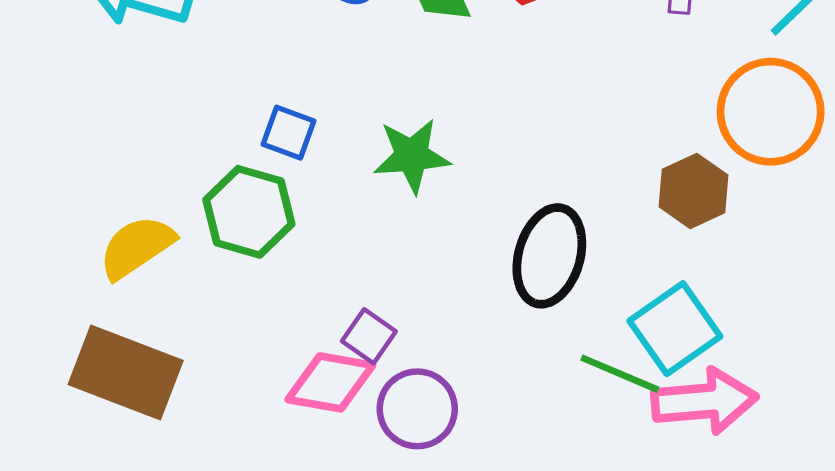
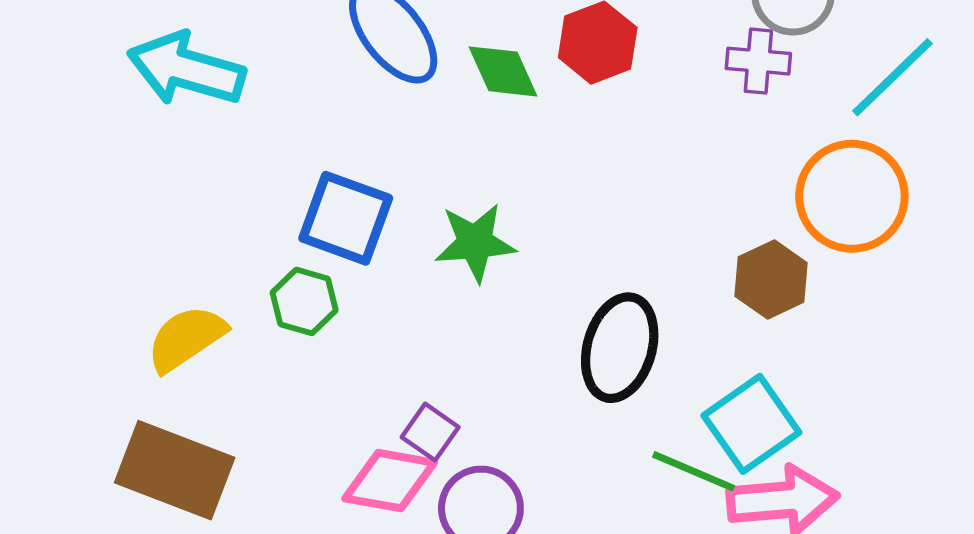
blue square: (289, 133) -> (346, 218), size x1.6
green hexagon: (249, 212) -> (304, 301), size x0.7

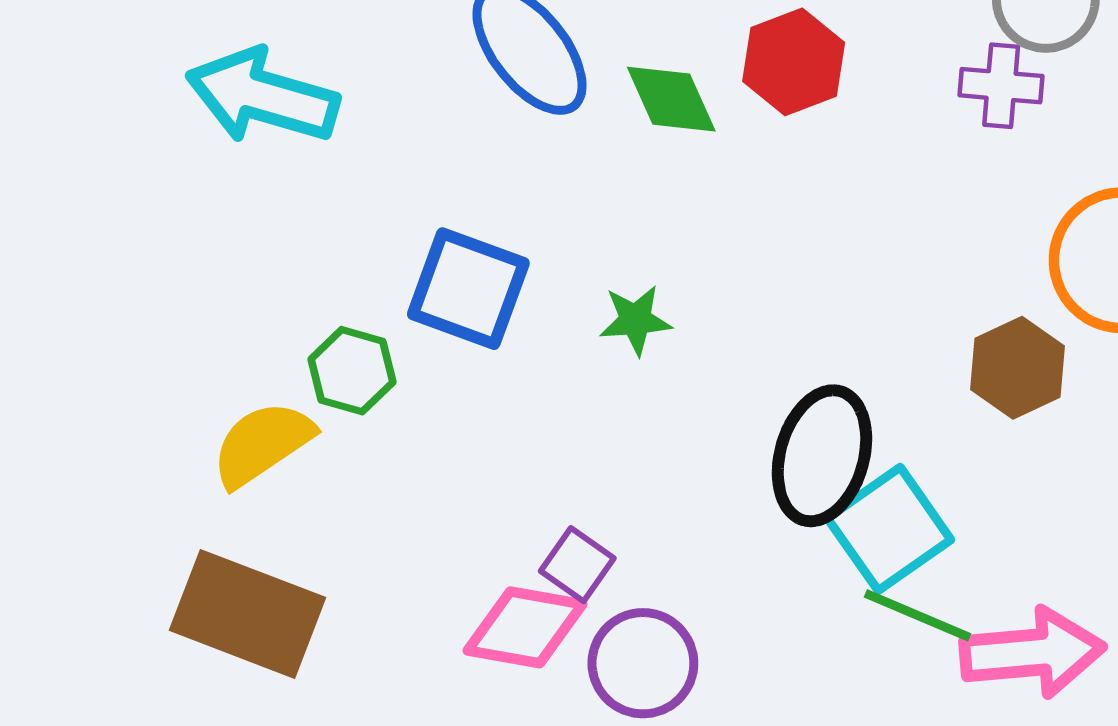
green star: (475, 242) -> (635, 320), size x0.7
green hexagon: (304, 301) -> (352, 371), moved
cyan square: (751, 424) -> (889, 529), moved

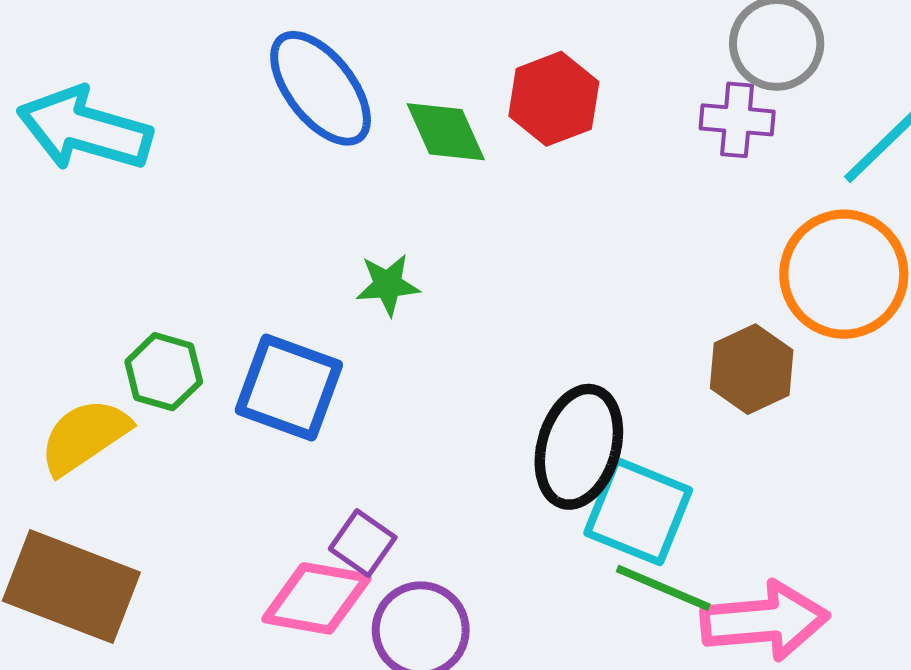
blue square: (468, 289) -> (289, 388), moved
green star: (635, 320) -> (388, 285), moved
cyan square: (889, 529) -> (638, 511), turned -33

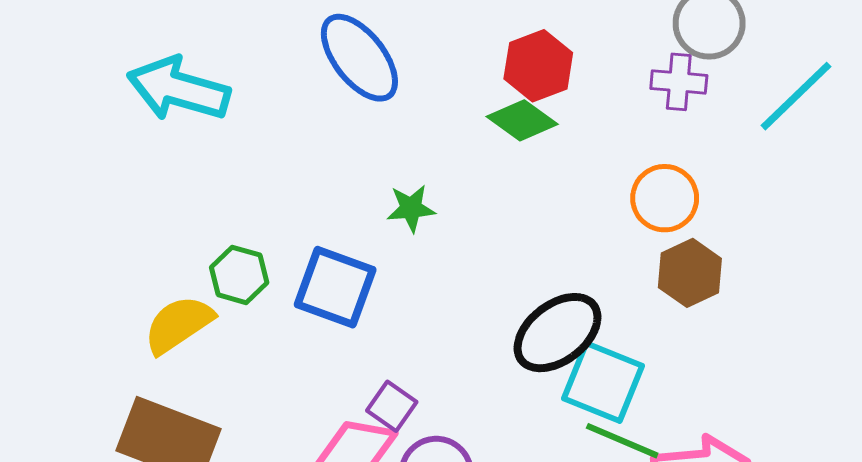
green diamond: (446, 132) -> (522, 120), moved, turned -30
orange circle: (844, 274) -> (665, 198), moved, size x0.7
black ellipse: (579, 447) -> (558, 333), turned 36

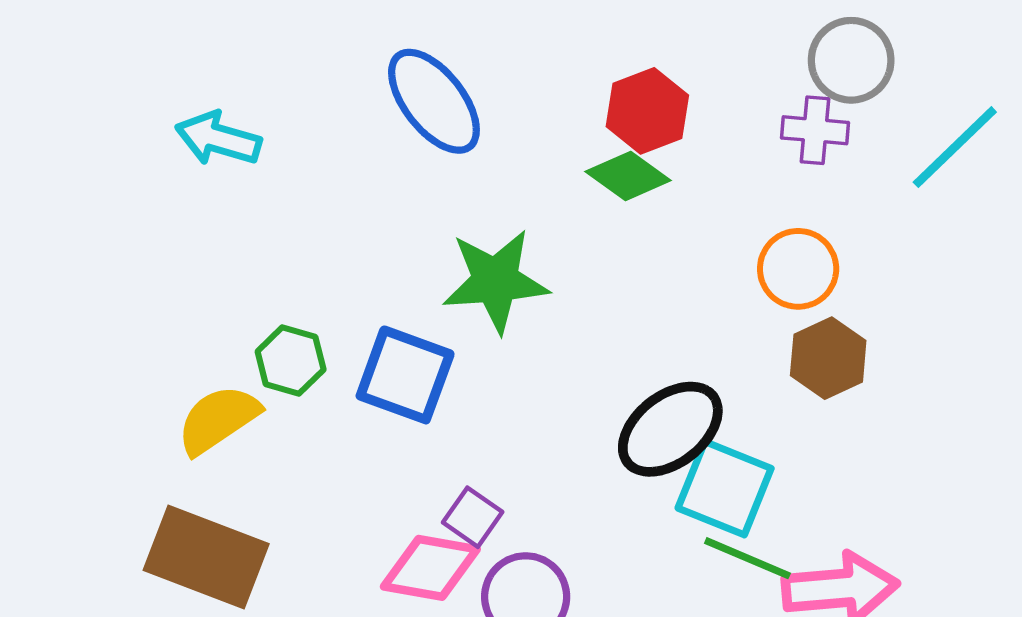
cyan arrow: (179, 89) -> (218, 139), size x0.7
green star: (411, 208) -> (495, 281), size x1.8

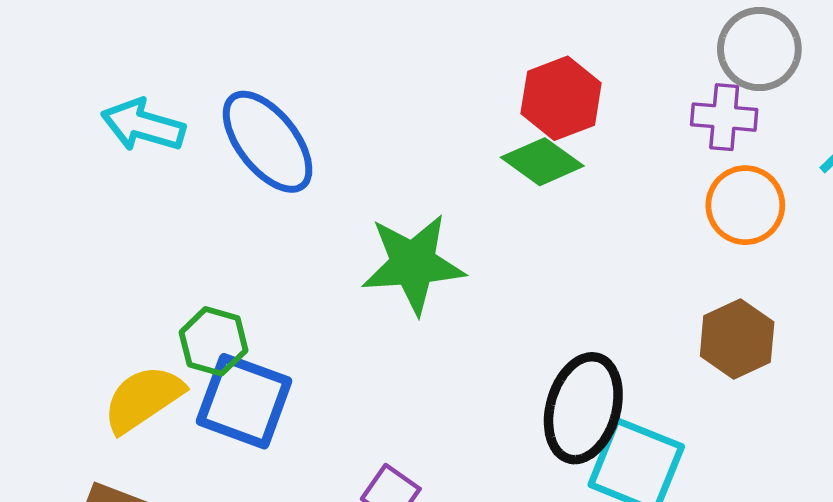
blue ellipse: (434, 101) -> (268, 142), moved
orange circle: (798, 269) -> (745, 205), moved
blue square: (405, 375) -> (244, 401), moved
black ellipse: (670, 429) -> (583, 408), turned -36

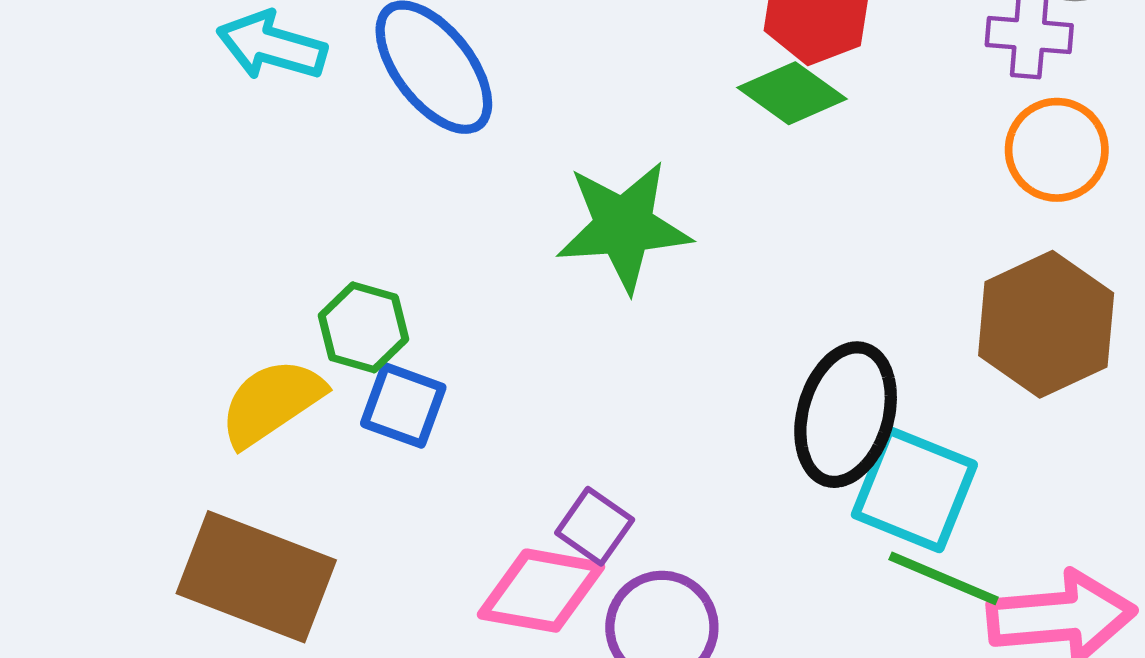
brown hexagon: (737, 339) -> (1046, 324), size x1.4
blue square: (244, 401) -> (403, 405), size x0.7

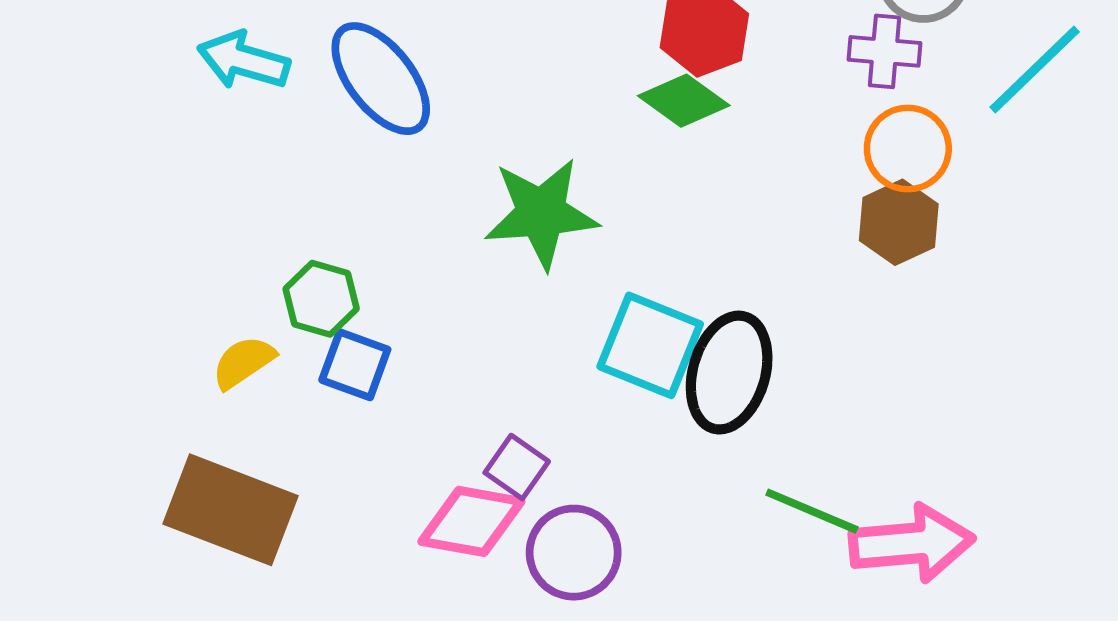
brown hexagon: (1046, 324) -> (899, 222), moved, size x0.7
yellow semicircle: (272, 402) -> (243, 362), size x0.7
cyan square: (914, 490) -> (650, 345), moved

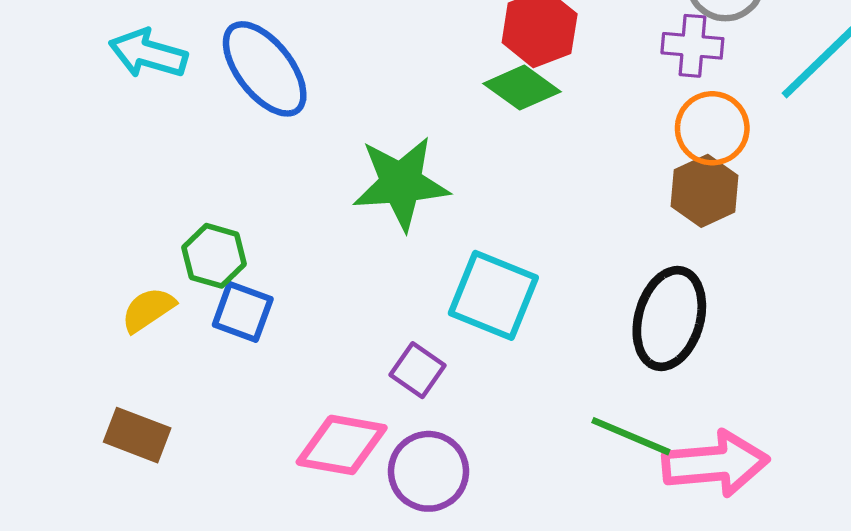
black ellipse: (729, 373) -> (669, 318), moved
purple square: (517, 467) -> (418, 370), moved
brown rectangle: (231, 510) -> (137, 435), size x0.6

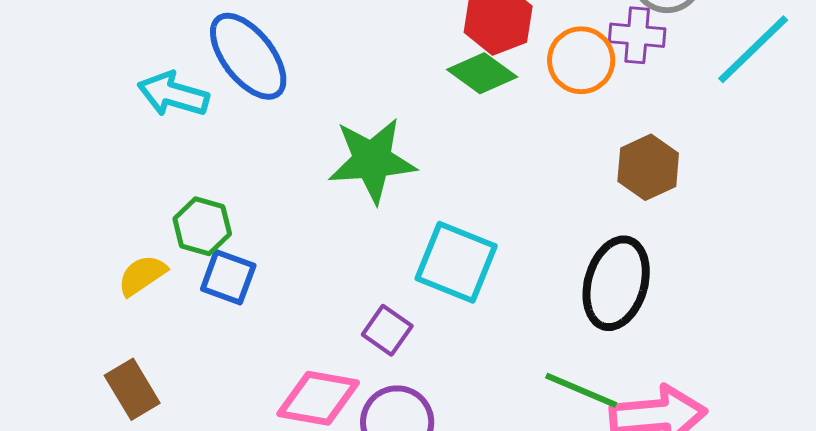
cyan arrow: (148, 53) -> (173, 94), moved
orange circle: (712, 128) -> (581, 60), moved
brown rectangle: (137, 435) -> (132, 389), turned 38

